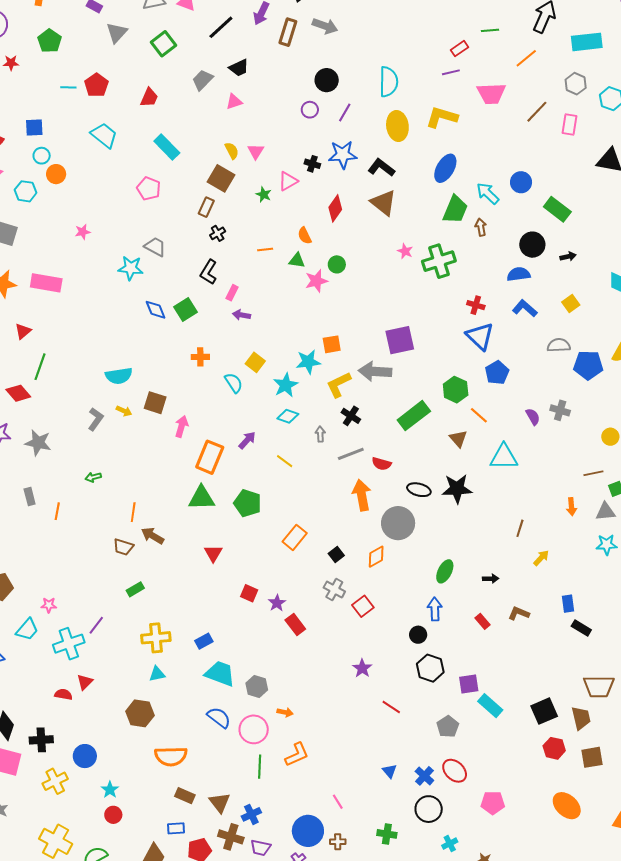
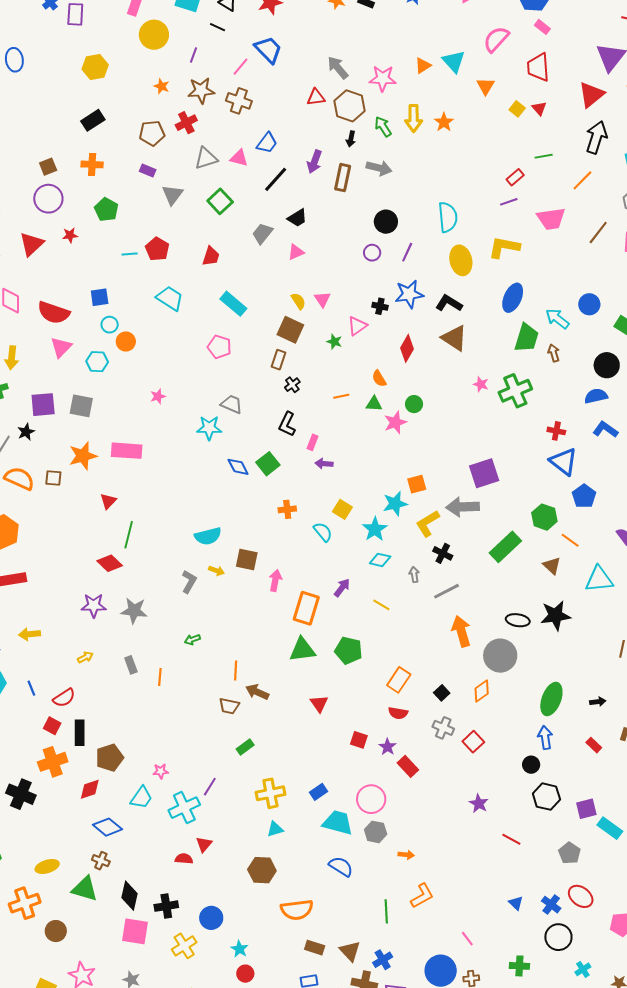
red semicircle: (382, 464) -> (398, 713), moved
green ellipse: (445, 571) -> (551, 699), size x1.4
pink circle: (254, 729) -> (371, 799), moved

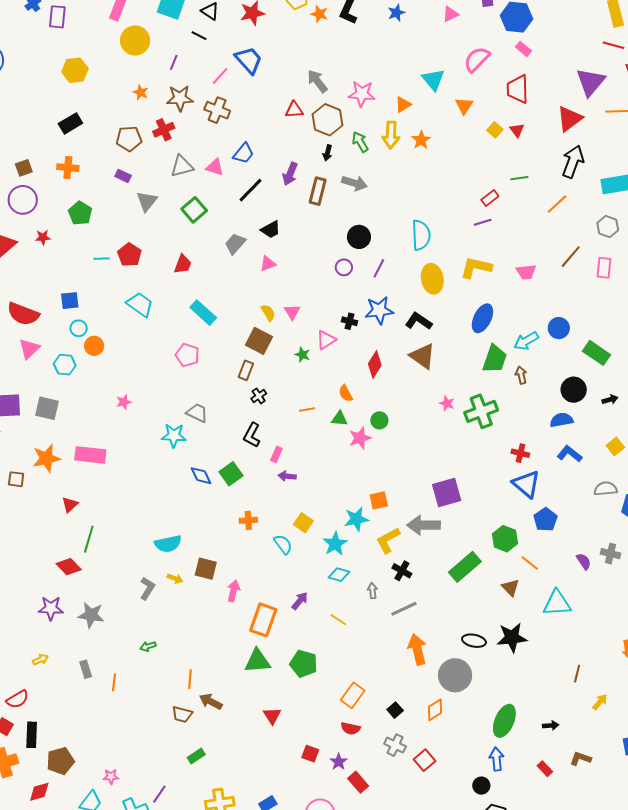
orange triangle: (423, 66) -> (403, 105), moved
pink trapezoid: (551, 219) -> (526, 272), moved, size x0.7
cyan arrow: (557, 319) -> (526, 341), turned -70

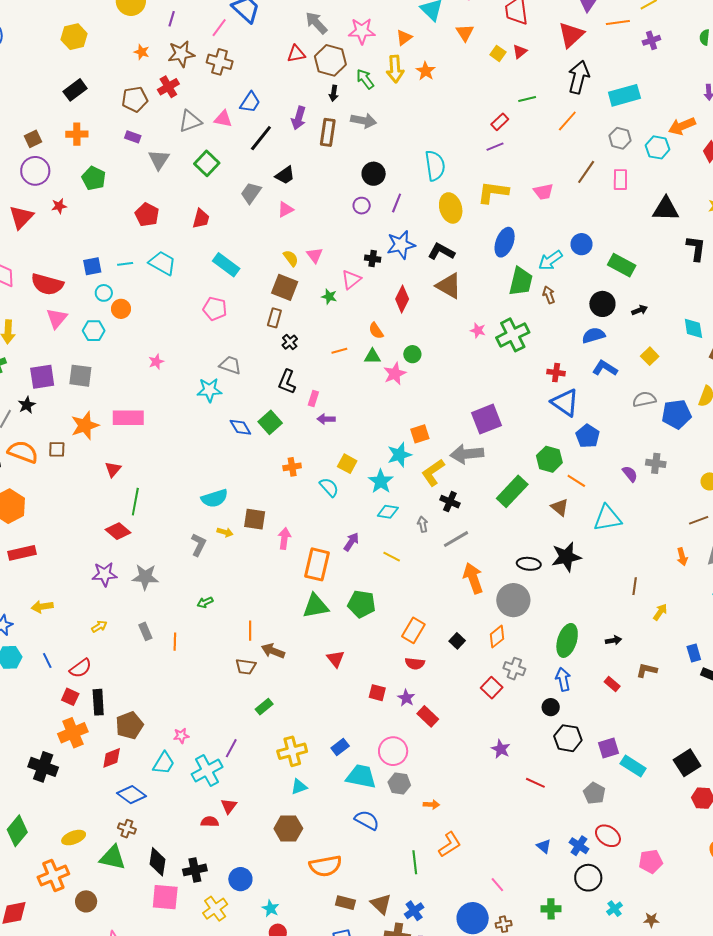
red triangle: (517, 130) -> (520, 52), turned 35
cyan line: (102, 259) -> (125, 264), moved
gray cross: (395, 745) -> (514, 669), moved

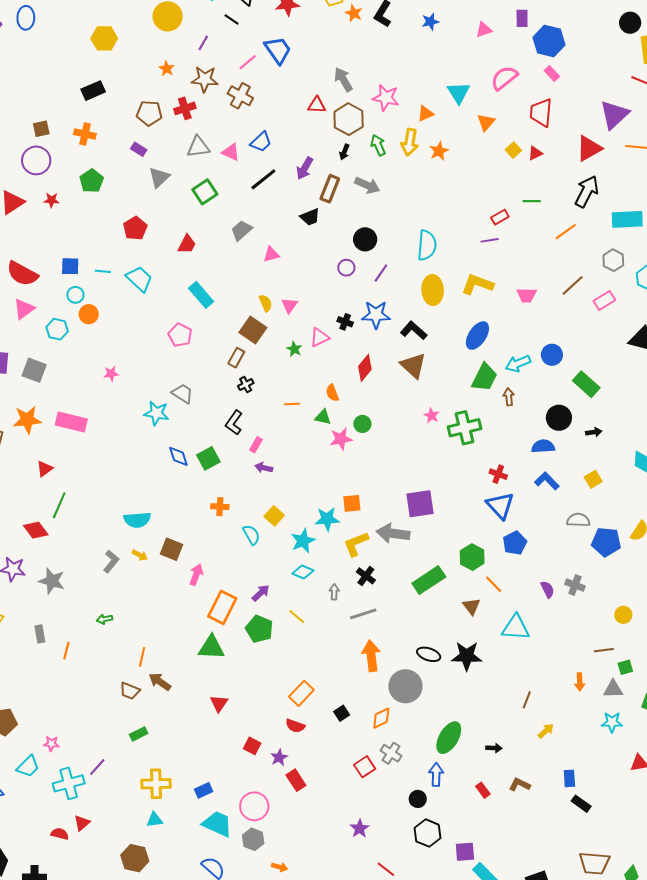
black trapezoid: (285, 175) -> (310, 217), moved
pink rectangle: (620, 180) -> (604, 301), turned 45
green pentagon: (362, 604) -> (259, 629), moved

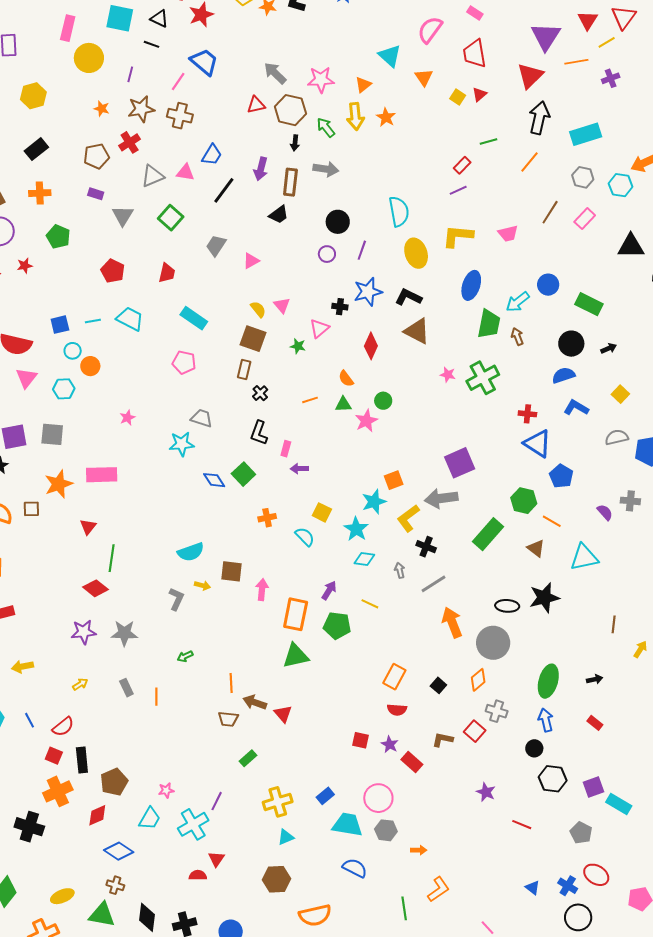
red triangle: (219, 703) -> (283, 714), moved
brown L-shape: (520, 785) -> (443, 740), moved

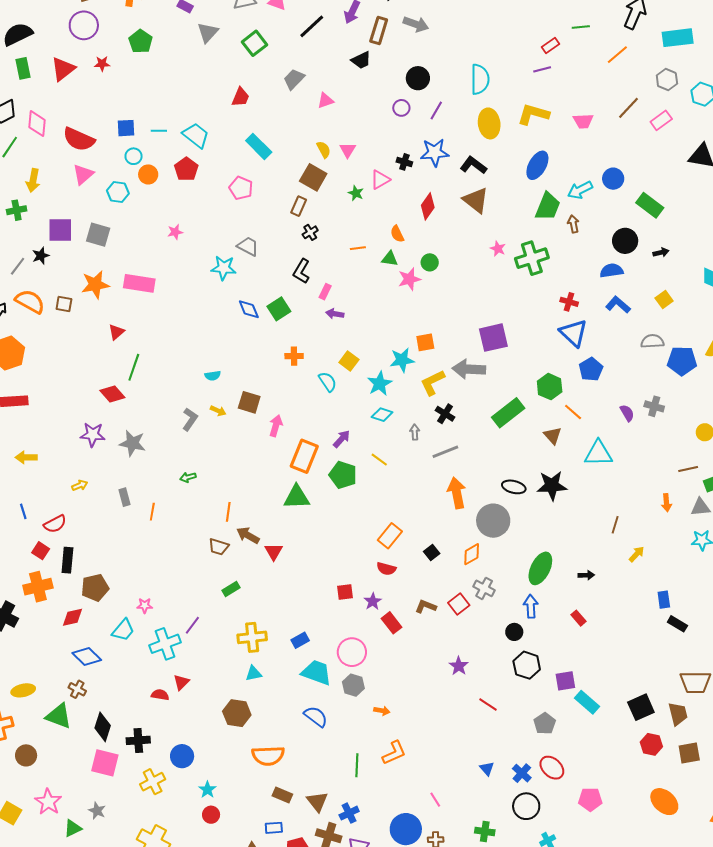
red pentagon: (113, 271) -> (186, 169), moved
cyan semicircle: (191, 552) -> (213, 376), size x0.6
red square: (361, 740) -> (345, 592), turned -30

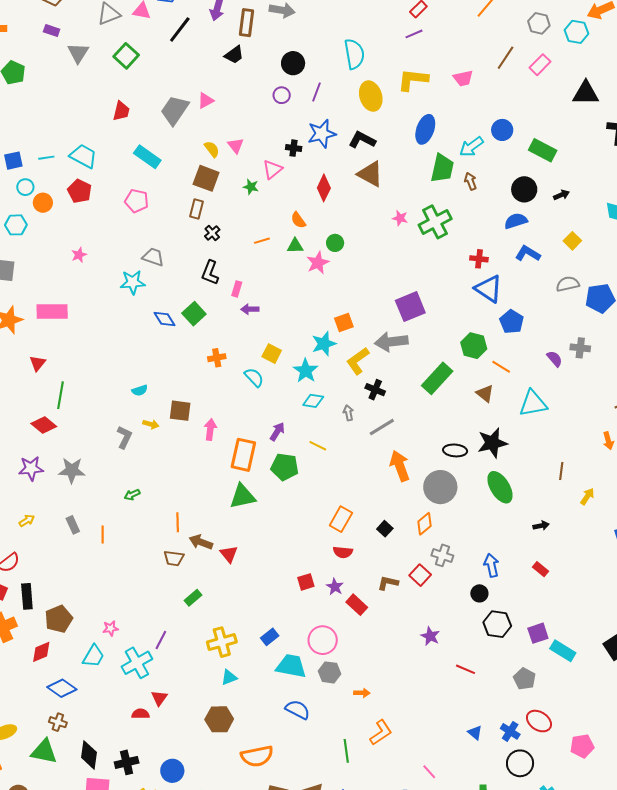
gray trapezoid: (294, 79) -> (175, 110), moved, size x1.4
green ellipse: (540, 568) -> (500, 487), moved, turned -48

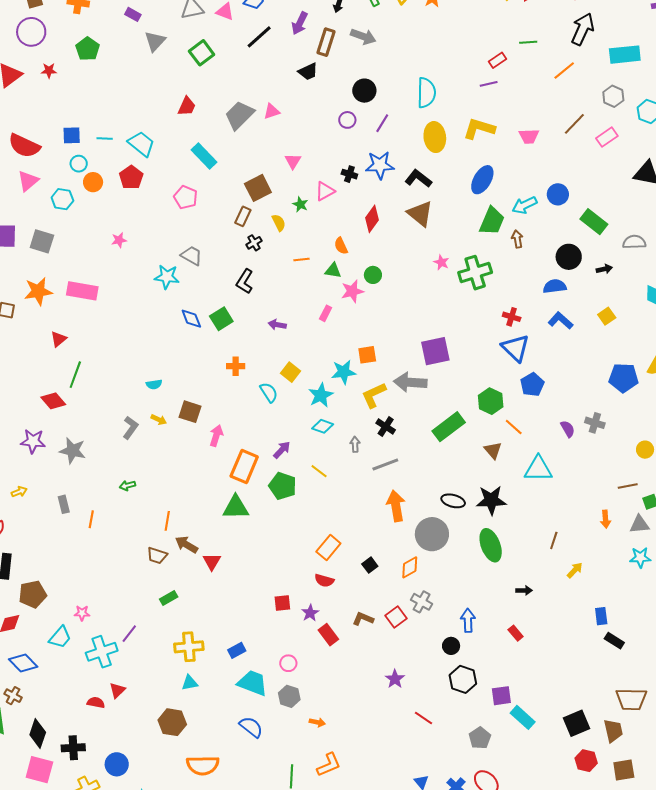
yellow semicircle: (212, 149) -> (279, 223), moved
brown square: (206, 178) -> (258, 188), turned 32
gray semicircle: (568, 284) -> (634, 242), moved
pink rectangle: (237, 289) -> (326, 313), moved
pink circle: (323, 640) -> (288, 663), size x0.6

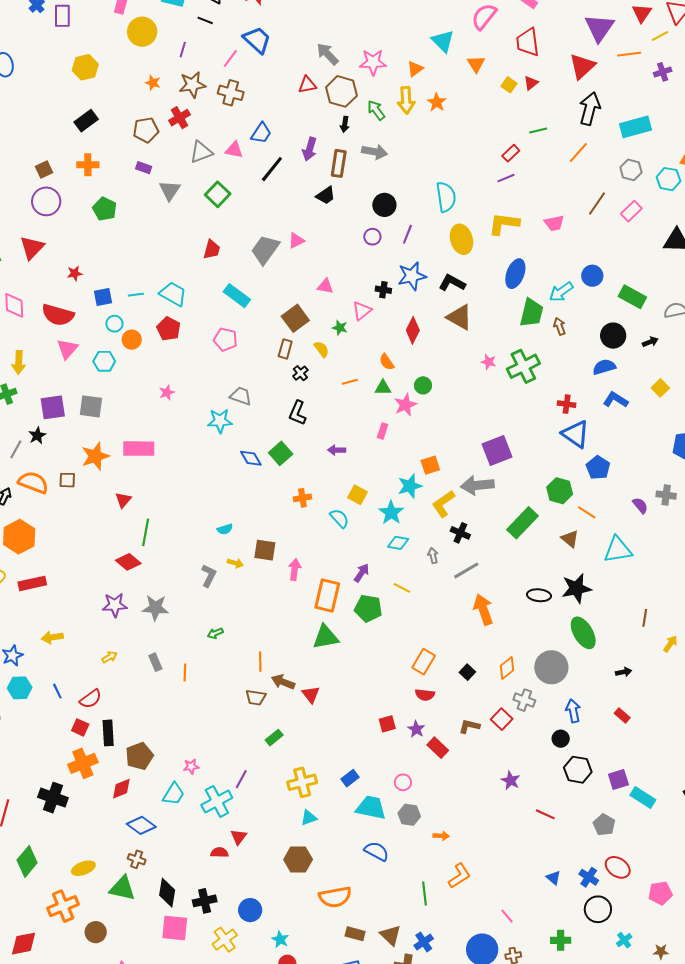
red star: (49, 71) -> (75, 273), moved
pink triangle: (293, 161) -> (325, 286), turned -42
gray circle: (432, 534) -> (551, 667), moved

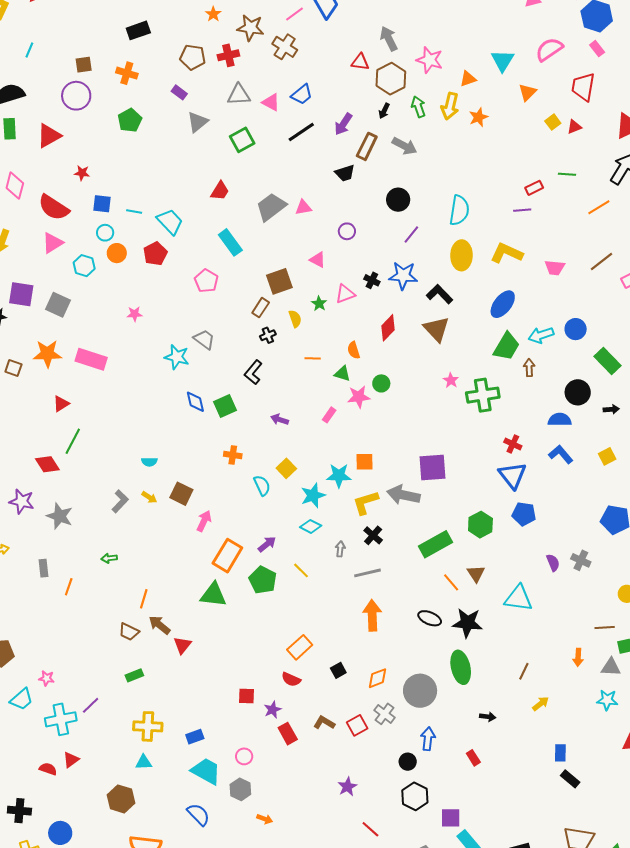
purple circle: (372, 237) -> (347, 231), moved
blue pentagon: (598, 468) -> (524, 514), turned 30
orange line: (587, 512) -> (451, 582), moved

